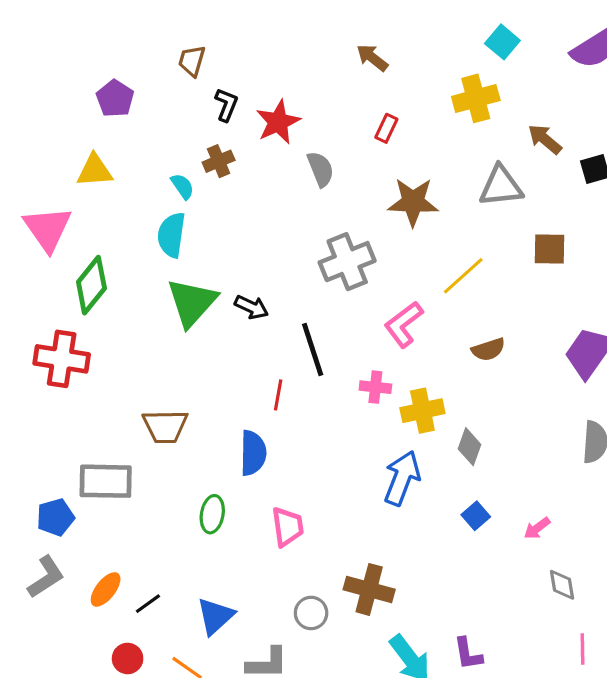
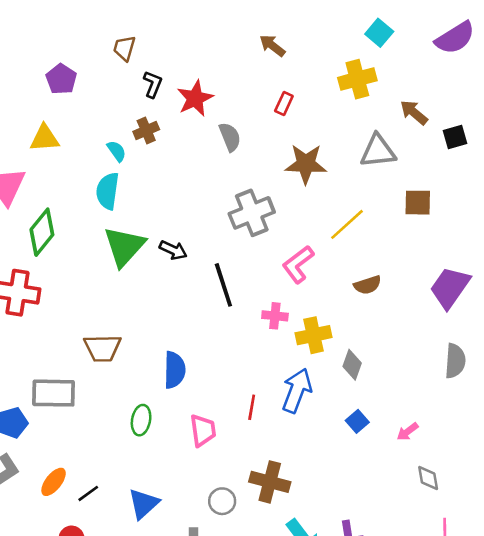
red line: (278, 395) -> (252, 407), moved

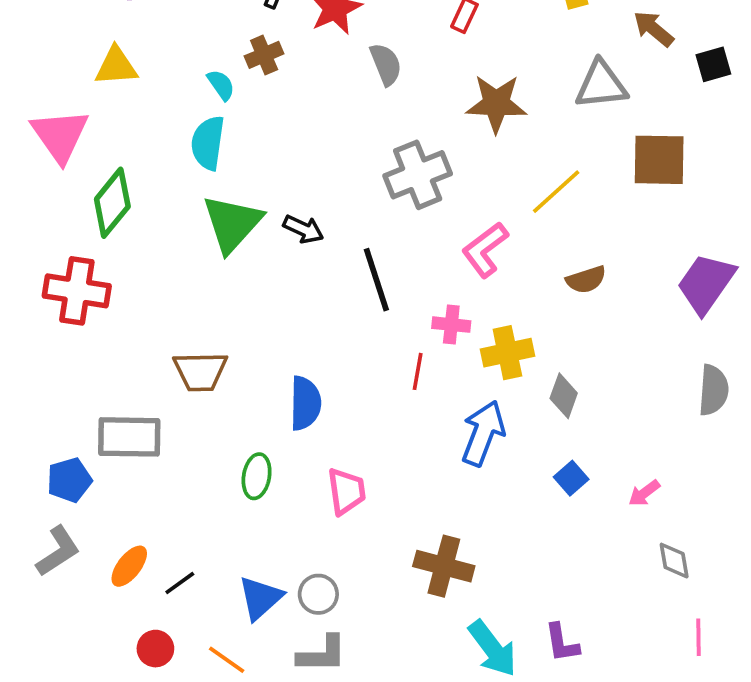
brown square: (418, 203) -> (659, 160), size x1.4
red line: (252, 407) -> (418, 371), moved
gray circle: (222, 501) -> (318, 594), moved

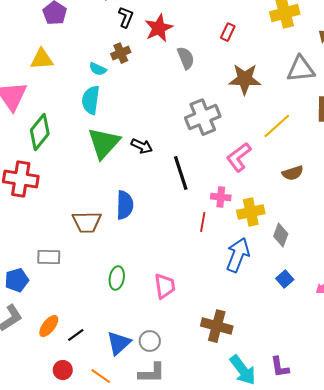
cyan semicircle: (221, 85) -> (98, 69), turned 150
blue semicircle: (305, 403) -> (125, 205), moved
gray rectangle: (129, 437) -> (49, 257), size x0.7

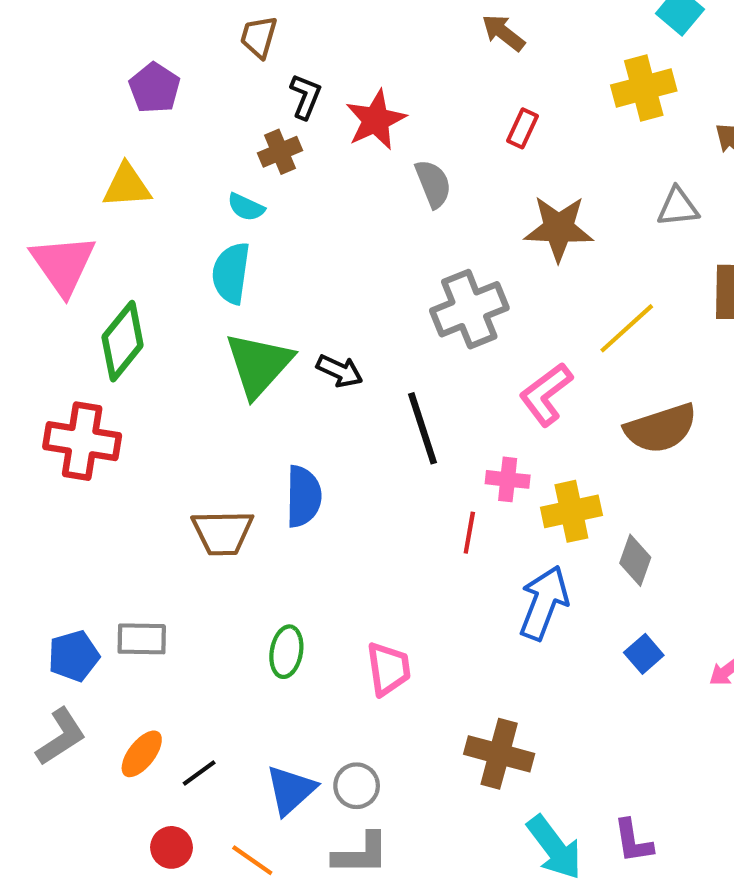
brown cross: (121, 53) -> (280, 152), moved
gray triangle: (301, 69) -> (678, 207), size x0.7
brown semicircle: (293, 173) -> (661, 428), size x1.6
gray rectangle: (49, 257) -> (142, 639), moved

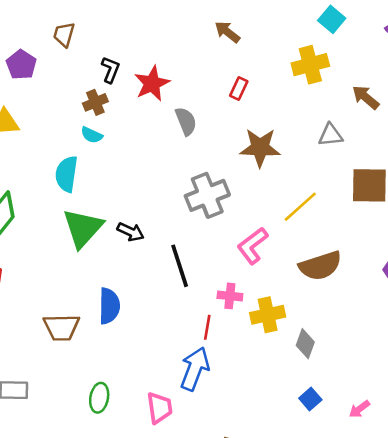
brown trapezoid: (259, 37) -> (64, 34), moved
cyan semicircle: (246, 207) -> (92, 135), moved
blue arrow: (544, 603) -> (195, 369), moved

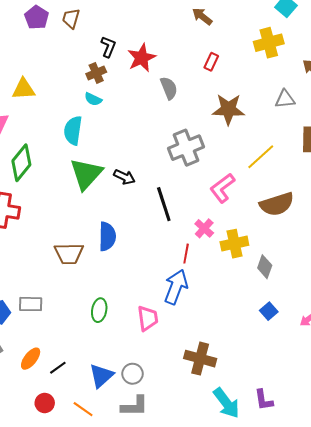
purple pentagon: (21, 65) -> (37, 17), moved
pink cross: (230, 296) -> (204, 228), turned 36

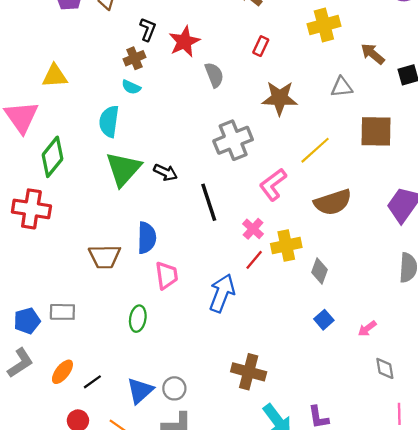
red line: (186, 254) -> (254, 260), moved, turned 30
pink trapezoid: (148, 318) -> (167, 275), moved

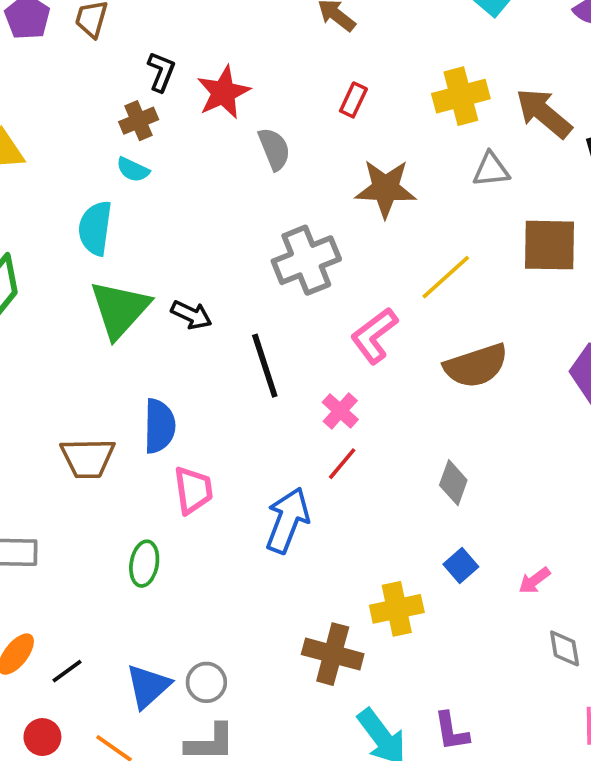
yellow cross: (324, 25) -> (461, 96), moved
brown arrow: (373, 54) -> (544, 113), size x1.4
yellow cross: (286, 245) -> (397, 609), moved

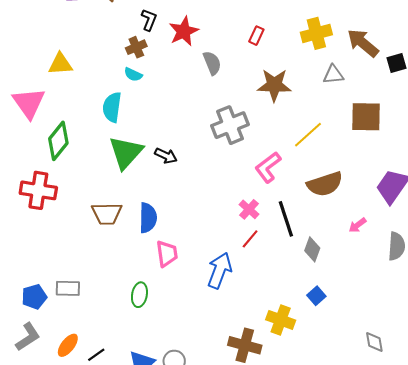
black line: (265, 366) -> (286, 219), moved
brown trapezoid: (88, 458) -> (107, 214), moved
pink arrow: (534, 581) -> (358, 225), moved
yellow cross: (397, 609) -> (281, 320), turned 32

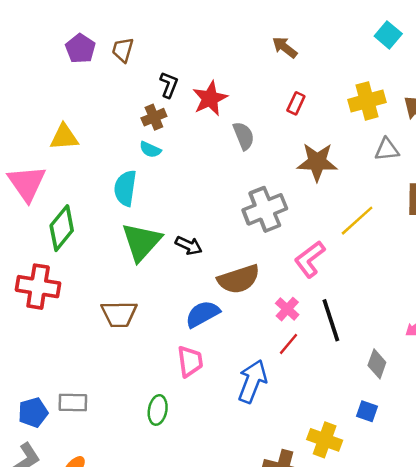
brown semicircle: (325, 184) -> (239, 279), moved
blue semicircle: (148, 218) -> (203, 314), moved, turned -120
gray diamond: (312, 249) -> (377, 364), moved
blue square: (316, 296) -> (367, 411), turned -30

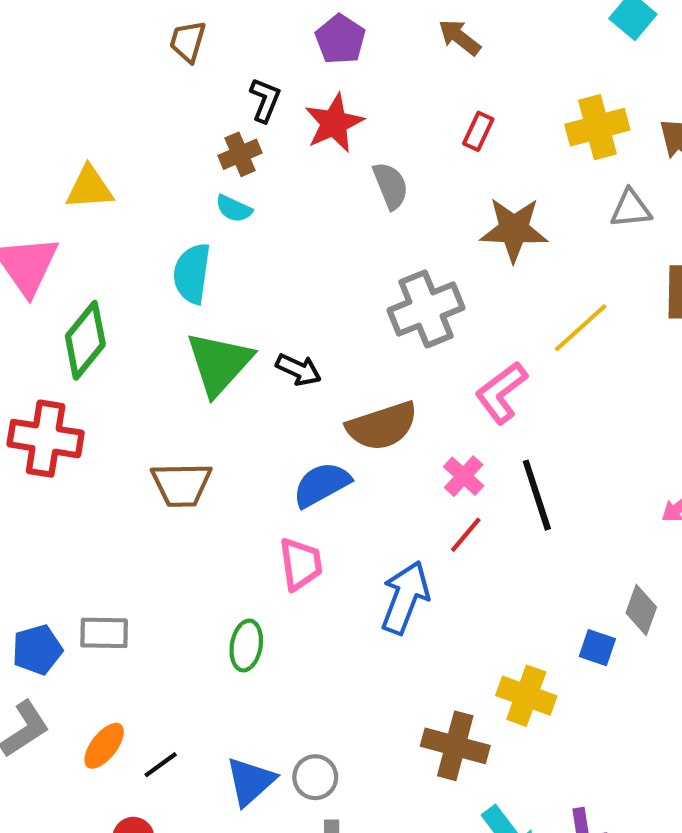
purple pentagon: (80, 49) -> (340, 39), moved
gray diamond: (377, 364) -> (641, 610), moved

